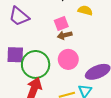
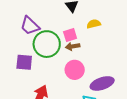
yellow semicircle: (85, 10) -> (94, 24), turned -32
green circle: (36, 64) -> (47, 44), moved

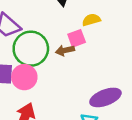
pink square: (70, 35) -> (77, 38), moved
pink circle: (75, 70) -> (24, 77), moved

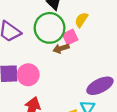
yellow semicircle: (91, 20) -> (81, 20), turned -35
green circle: (31, 49) -> (50, 28), moved

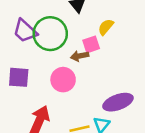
green circle: (50, 28) -> (50, 34), moved
pink circle: (28, 75) -> (63, 80), moved

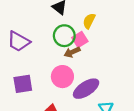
green circle: (50, 34) -> (64, 36), moved, size x0.7
purple ellipse: (118, 102) -> (86, 89), moved

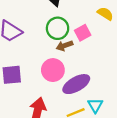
yellow semicircle: (89, 21) -> (105, 14), moved, turned 91
pink square: (80, 40) -> (83, 33), moved

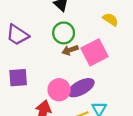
pink square: (83, 33) -> (94, 52), moved, size x1.6
pink circle: (53, 70) -> (59, 90), moved

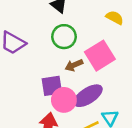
brown arrow: (70, 50) -> (74, 65), moved
purple square: (18, 78) -> (52, 86), moved

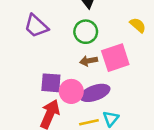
purple square: (52, 86) -> (51, 83), moved

